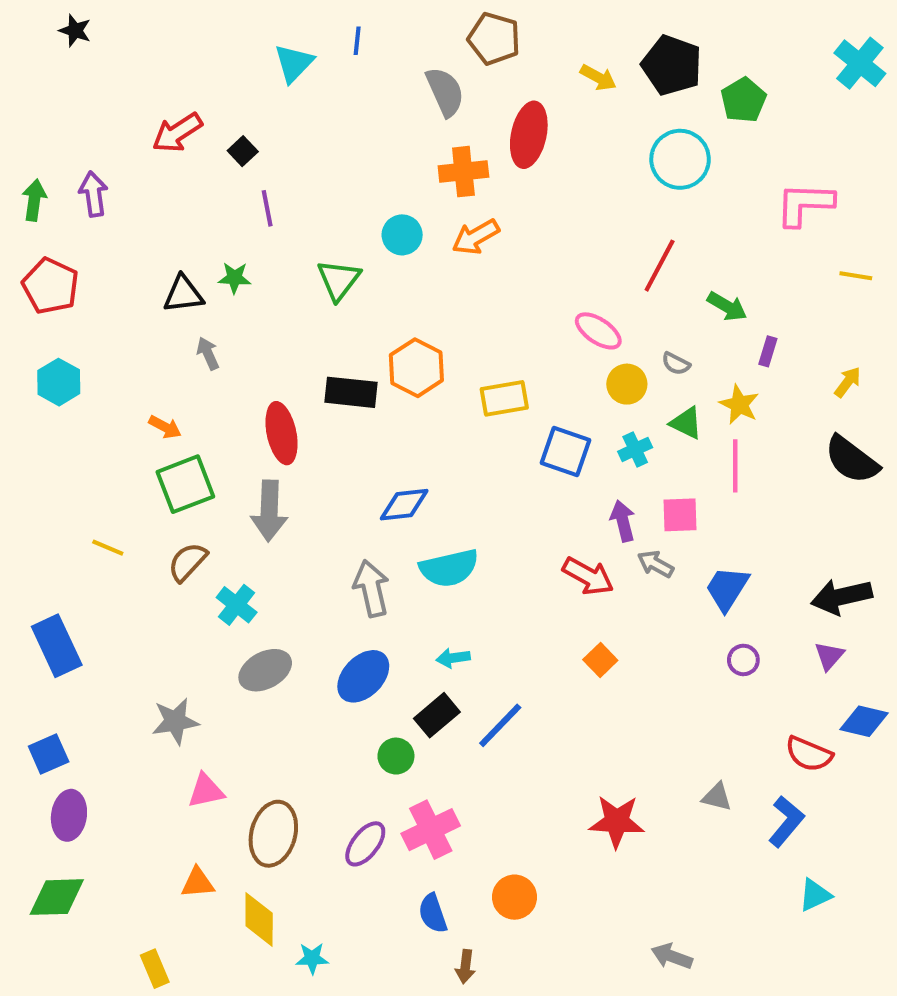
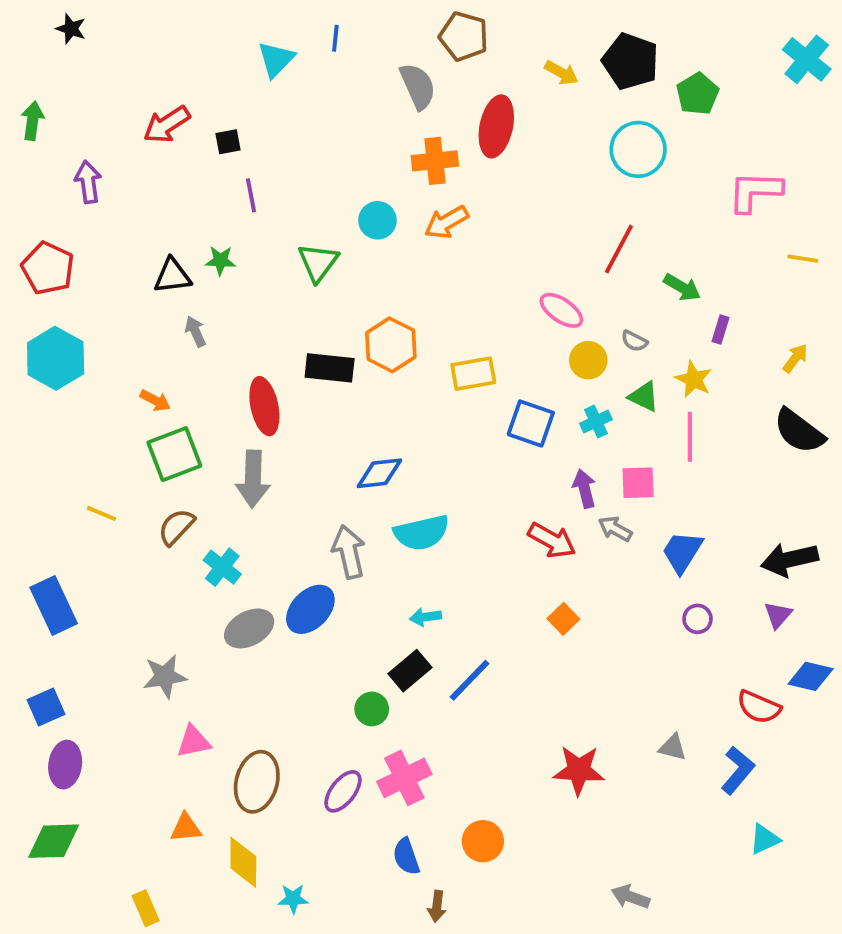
black square: (243, 151) -> (228, 142), turned 32
green arrow: (34, 200) -> (33, 121), moved
cyan hexagon: (59, 382) -> (56, 358), size x1.4
blue ellipse: (363, 676) -> (310, 609), moved

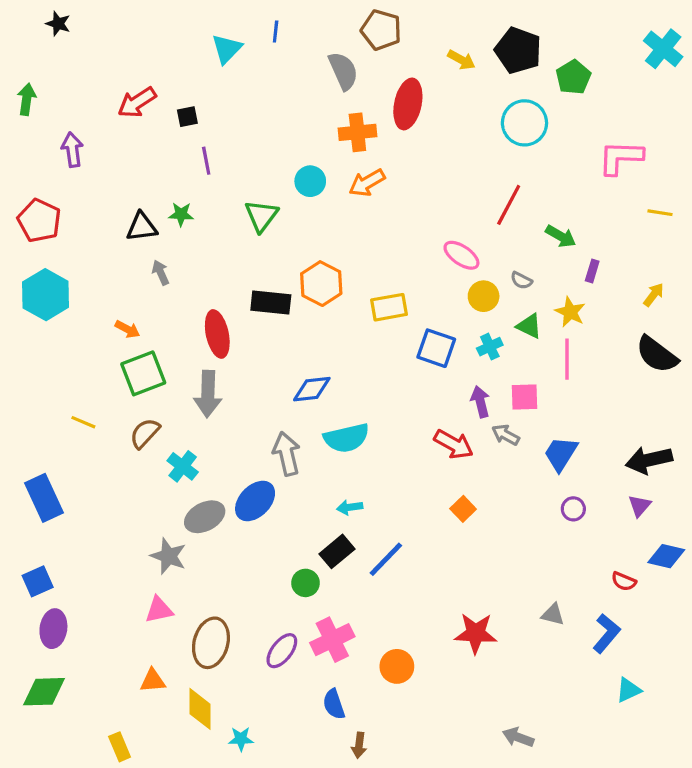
gray star: (165, 676) -> (168, 556), moved, turned 30
red semicircle: (759, 707) -> (624, 581), size x0.7
orange circle: (483, 841) -> (397, 666), moved

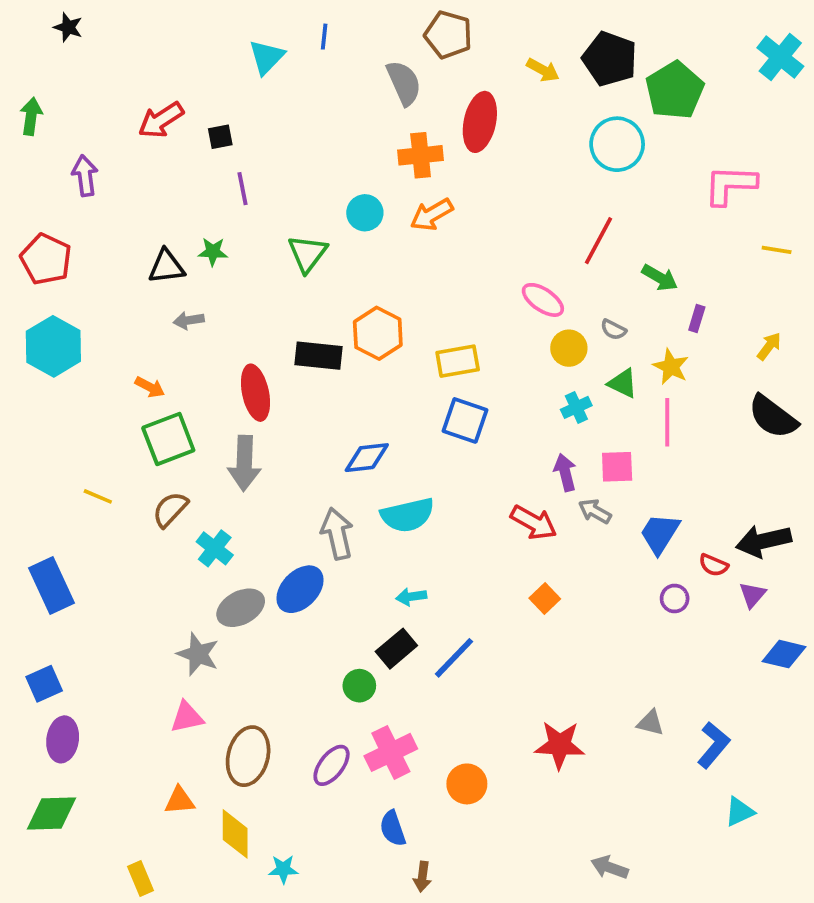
green pentagon: (573, 77) -> (675, 90), size x1.4
gray arrow: (161, 273) -> (189, 320), turned -75
blue square: (436, 348) -> (465, 420), moved
red semicircle: (624, 581) -> (714, 565), moved

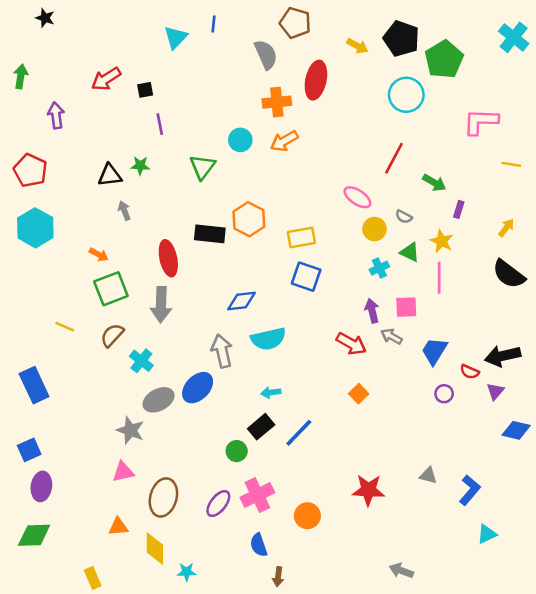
gray arrow: (189, 320) -> (124, 211), turned 78

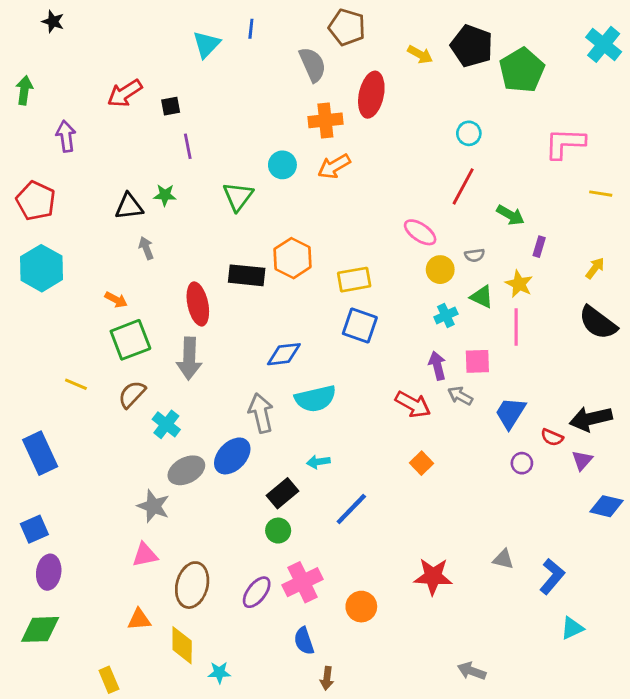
cyan circle: (406, 95) -> (469, 133), moved, size x0.6
gray semicircle: (404, 217) -> (475, 255), turned -35
black rectangle: (261, 427) -> (282, 493), moved

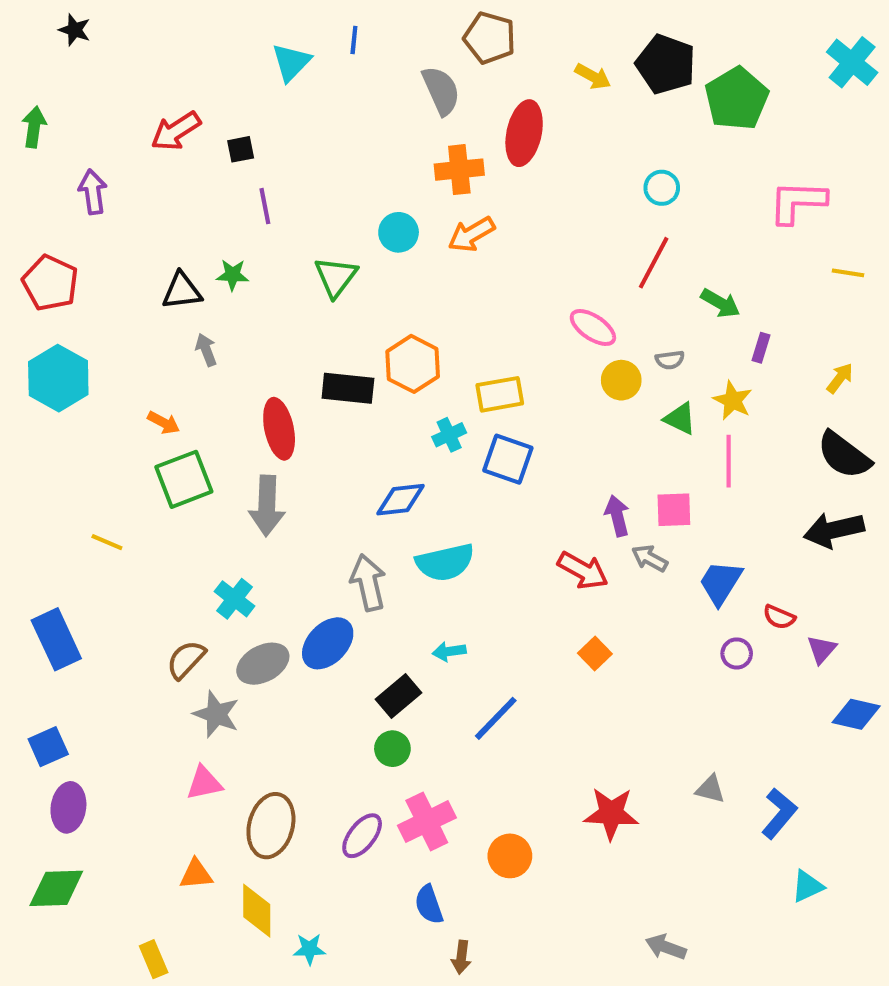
cyan cross: (446, 315) -> (449, 435), moved
brown semicircle: (132, 394) -> (186, 660), moved
black arrow: (591, 419) -> (834, 530), moved

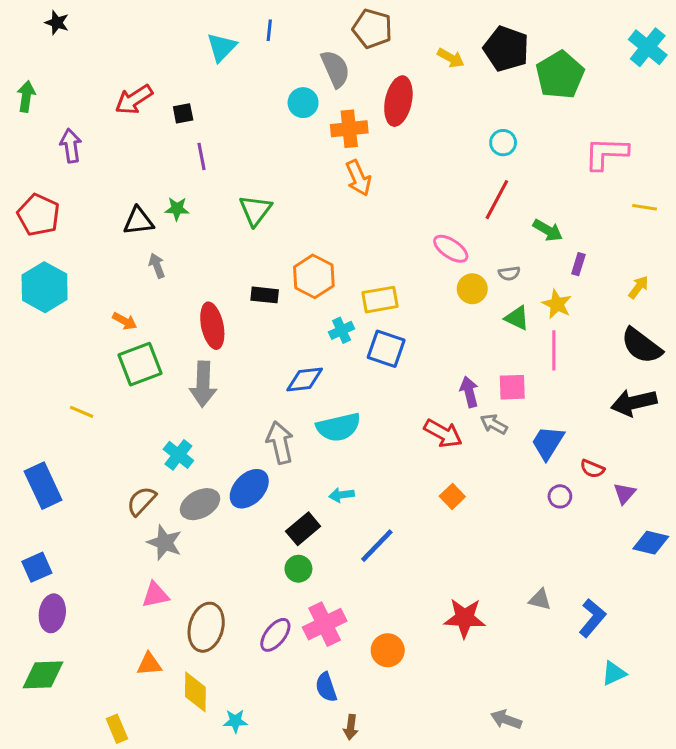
cyan circle: (399, 232) -> (303, 103), moved
orange arrow: (471, 234) -> (358, 178), turned -84
black rectangle: (348, 388) -> (265, 295), size x0.7

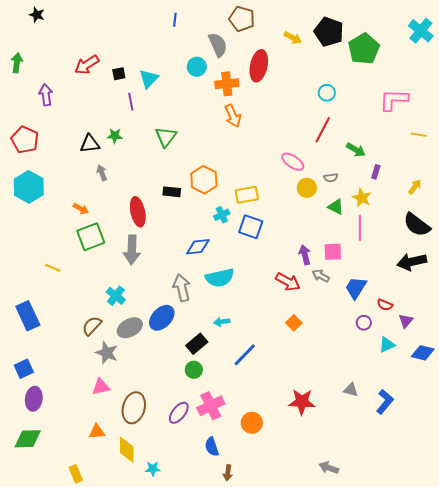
cyan triangle: (222, 47) -> (149, 79), moved
cyan triangle: (614, 673) -> (387, 345), moved

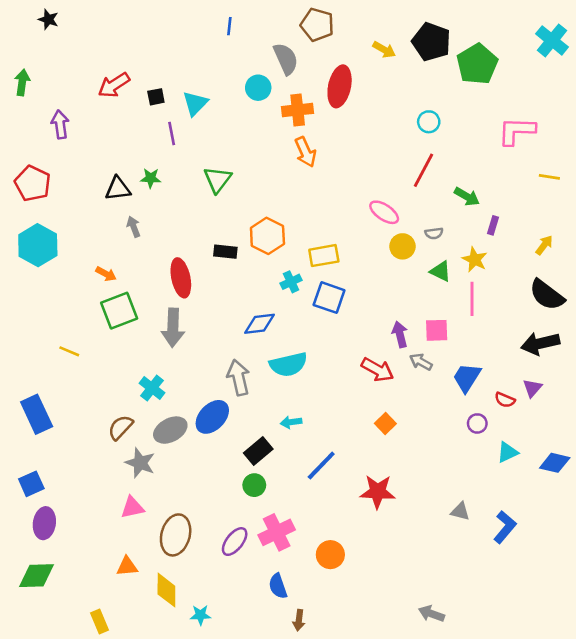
purple triangle: (406, 321) -> (532, 388), moved
red star: (302, 402) -> (378, 492), moved

